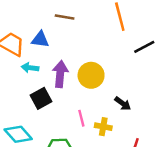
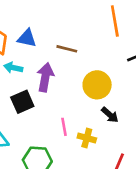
brown line: (65, 17) -> (67, 49), moved
yellow circle: (91, 75) -> (97, 85), moved

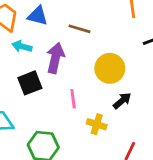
black arrow: (110, 115) -> (122, 101), turned -84
pink line: (64, 127) -> (73, 99), moved

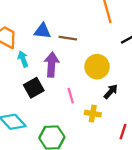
blue triangle: (38, 16) -> (42, 31), moved
cyan arrow: (22, 46) -> (23, 59), turned 63

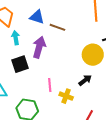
yellow circle: (97, 67) -> (93, 55), moved
pink line: (71, 96) -> (50, 85), moved

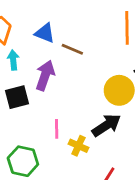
black arrow: (85, 80) -> (106, 125), size x1.5

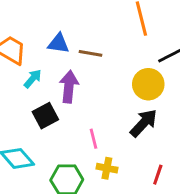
cyan arrow: (13, 60) -> (33, 79), turned 60
yellow cross: (78, 146) -> (107, 168), moved

